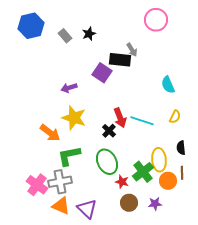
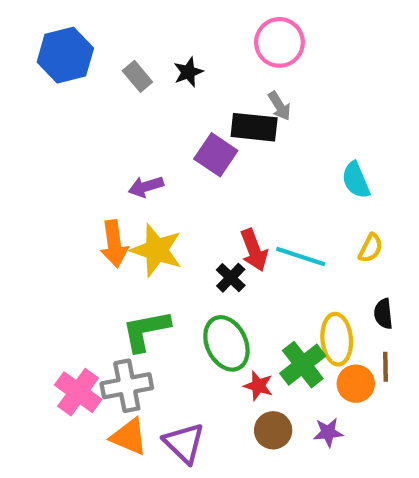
pink circle: (156, 20) -> (279, 42), moved
orange arrow: (50, 133) -> (114, 244), moved, turned 45

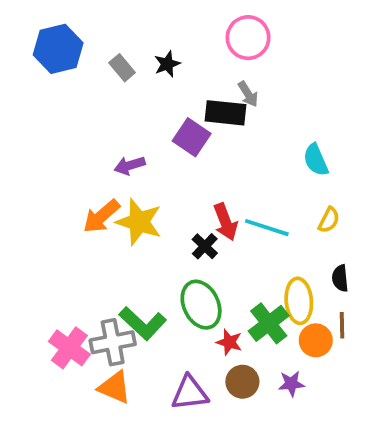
orange arrow: (114, 244) -> (101, 216), turned 57
green L-shape: (146, 331) -> (143, 323), moved, turned -126
purple triangle: (184, 443) -> (190, 393), moved, turned -51

